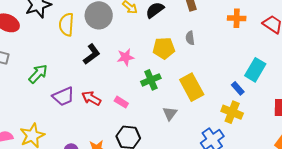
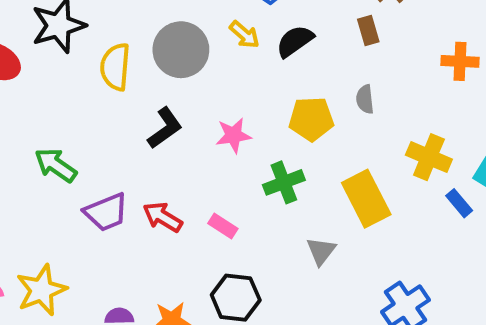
green arrow: (38, 74) -> (56, 165), turned -100
yellow cross: (232, 112) -> (429, 157), moved

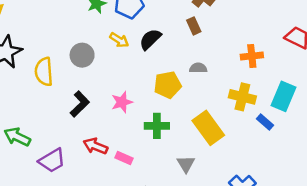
gray circle: (181, 50) -> (82, 55), size x0.7
orange cross: (460, 61) -> (252, 56), moved
gray semicircle: (365, 99) -> (198, 68), turned 105
green cross: (284, 182) -> (157, 126), turned 30
red arrow: (163, 217) -> (95, 146), moved

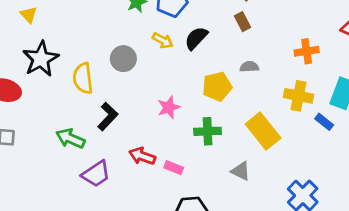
black L-shape: (80, 104) -> (108, 117), moved
green arrow: (17, 137) -> (70, 138), moved
gray triangle: (186, 164) -> (241, 171), turned -30

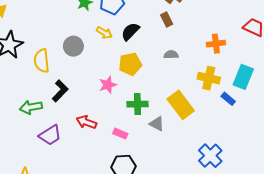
yellow pentagon: (217, 86) -> (130, 64), moved
green arrow: (70, 138) -> (31, 107), turned -35
pink rectangle: (174, 168) -> (120, 134), moved
gray triangle: (241, 171) -> (157, 124), moved

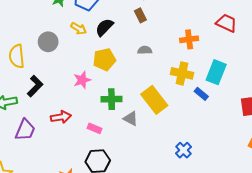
red arrow: (86, 122) -> (61, 117), turned 150
purple trapezoid: (50, 135) -> (25, 130), turned -35
blue cross: (210, 156) -> (184, 150), size x0.7

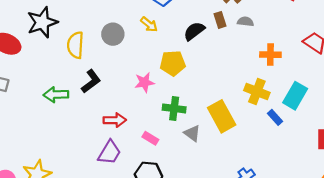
black semicircle: (104, 27) -> (194, 31), moved
gray semicircle: (145, 50) -> (245, 22), moved
purple trapezoid: (25, 130) -> (109, 153), moved

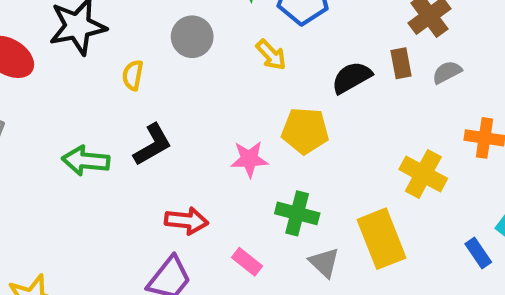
gray semicircle: (245, 22) -> (447, 72), turned -42
gray circle: (113, 34) -> (192, 37), moved
yellow semicircle: (75, 45) -> (133, 75), size x0.6
yellow cross: (257, 91) -> (423, 174), moved

